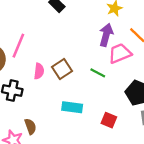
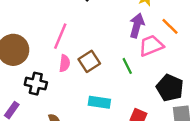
pink line: (18, 46) -> (60, 36), moved
green line: (98, 73) -> (127, 66), turned 35

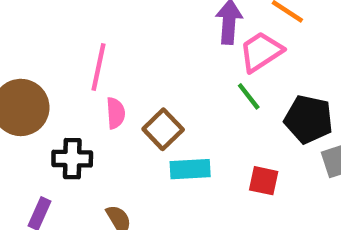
brown square: (89, 61) -> (163, 129), moved
green line: (127, 66) -> (249, 96), moved

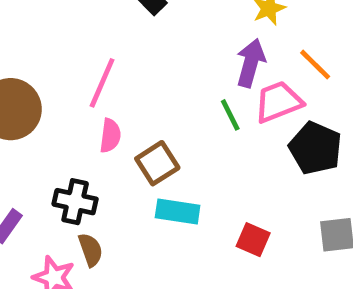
green line: (249, 96) -> (230, 115), moved
black pentagon: (309, 119) -> (315, 148), moved
black cross: (72, 159) -> (75, 202), moved

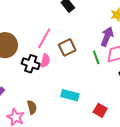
brown square: (157, 163) -> (67, 47), moved
black cross: (75, 202) -> (31, 64), moved

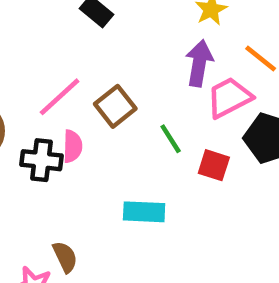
pink line: (44, 38) -> (60, 97), turned 30
green line: (96, 57) -> (171, 139), moved
red square: (100, 110) -> (214, 165), moved

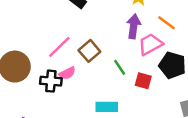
pink semicircle: (73, 146) -> (67, 73), turned 63

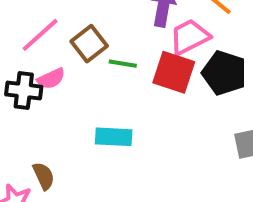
green line: (120, 67) -> (123, 64), moved, turned -49
red square: (143, 81) -> (174, 72), moved, size x1.5

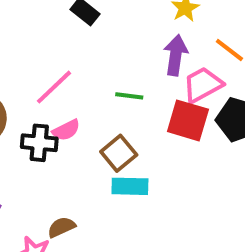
brown square: (89, 44) -> (119, 153), moved
green line: (123, 64) -> (129, 96), moved
brown semicircle: (44, 176) -> (61, 227), turned -88

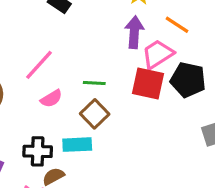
green line: (129, 96) -> (94, 83), moved
black cross: (39, 143) -> (38, 151), moved
cyan rectangle: (130, 186) -> (77, 145), moved

